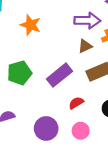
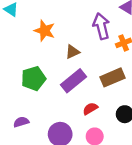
purple arrow: (87, 21) -> (101, 26), turned -105
brown triangle: (85, 46) -> (72, 52), moved

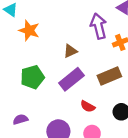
orange star: (45, 31) -> (29, 30), moved
red semicircle: (90, 109) -> (88, 106), turned -120

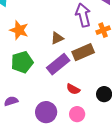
orange star: (29, 30) -> (19, 30), moved
brown rectangle: (109, 76) -> (83, 52), moved

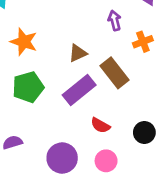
purple arrow: (83, 15) -> (115, 20), size x0.6
brown rectangle: (83, 52) -> (115, 73), turned 75

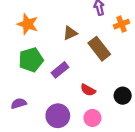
purple rectangle: (79, 90) -> (60, 70), moved, size x0.7

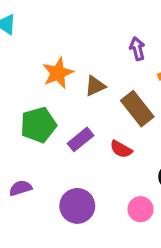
orange star: (28, 24) -> (58, 73), moved, turned 30
red semicircle: (88, 90) -> (121, 149), moved
pink circle: (92, 118) -> (141, 209), moved

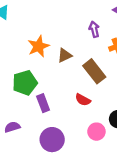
purple rectangle: (81, 139) -> (43, 103), moved, turned -72
pink circle: (141, 209) -> (96, 132), moved

